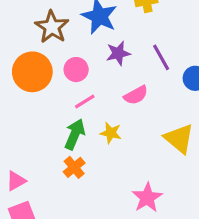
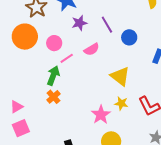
pink circle: (76, 70) -> (54, 43), moved
pink line: (85, 101) -> (67, 58), moved
yellow star: (111, 133) -> (121, 103), moved

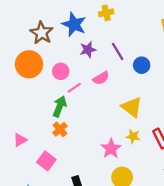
pink square: (21, 128) -> (46, 161), moved, turned -30

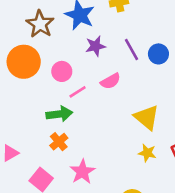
blue circle: (142, 65) -> (158, 54), moved
green arrow: (60, 106) -> (59, 114), turned 60
pink star: (111, 149) -> (82, 172), moved

